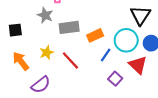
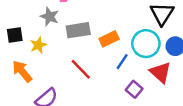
yellow star: (47, 53) -> (38, 45), moved

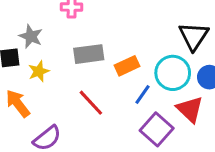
gray star: (50, 17) -> (31, 36), moved
purple square: (134, 89) -> (157, 129), size x1.5

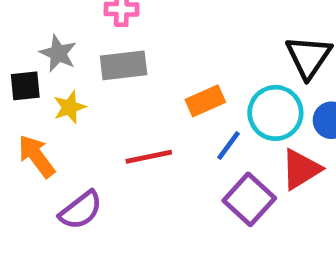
gray rectangle: (89, 54) -> (124, 65), moved
red line: (91, 103) -> (149, 157), turned -60
red triangle: (190, 109) -> (301, 169), turned 44

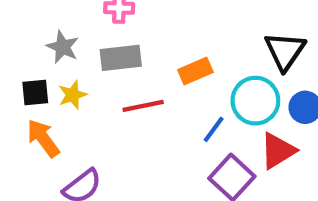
black square: (25, 86) -> (35, 92), moved
orange rectangle: (205, 101) -> (195, 71), moved
red line: (149, 157) -> (143, 106), moved

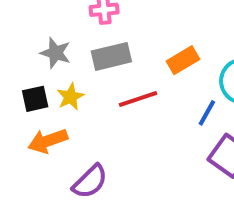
orange arrow: (43, 138) -> (48, 141), turned -66

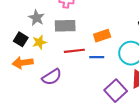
black square: (35, 99) -> (21, 39), turned 32
blue line: (207, 113) -> (97, 57), moved, turned 48
purple semicircle: (90, 182) -> (52, 77), moved

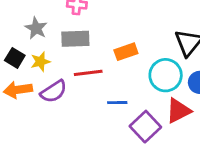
blue line: (97, 57) -> (117, 103), moved
purple semicircle: (52, 77) -> (54, 91), moved

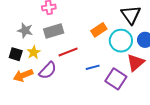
orange rectangle: (126, 52) -> (99, 30), moved

